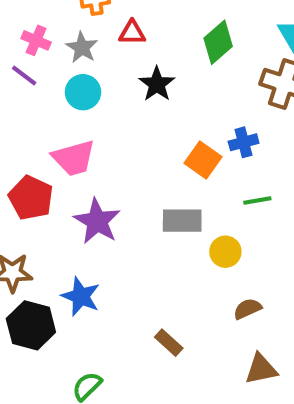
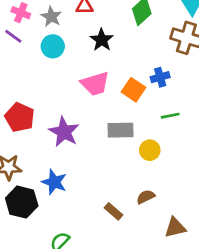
pink trapezoid: (74, 158) -> (95, 84), moved
brown semicircle: (247, 309) -> (146, 197), moved

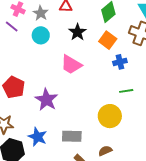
pink trapezoid: (95, 84) -> (71, 65), turned 45
orange square: (134, 90) -> (108, 40), moved
gray rectangle: (121, 130) -> (72, 136), moved
yellow circle: (150, 150) -> (110, 116), size x1.5

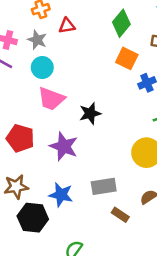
black star: (77, 32) -> (90, 113), moved, turned 30
pink trapezoid: (71, 65) -> (51, 99), moved

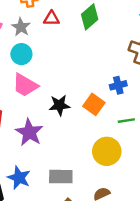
green diamond: (121, 23) -> (90, 17), moved
orange square: (127, 58) -> (94, 104), moved

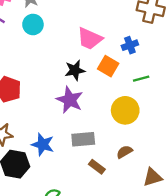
pink trapezoid: (25, 85) -> (90, 39), moved
purple star: (29, 132) -> (70, 100), moved

